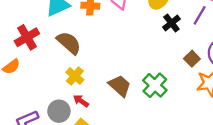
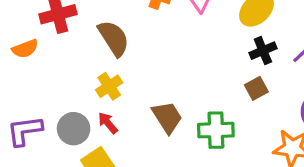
brown square: (192, 59) -> (256, 88), moved
green cross: (155, 85) -> (216, 130), turned 30

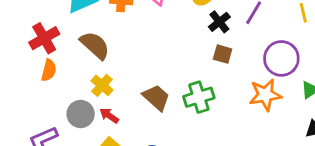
orange semicircle: (25, 49) -> (49, 70), moved, turned -40
brown square: (256, 88) -> (223, 54), turned -30
gray circle: (74, 129) -> (81, 114), moved

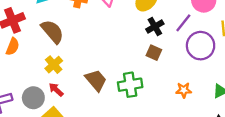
purple circle: (281, 58) -> (201, 46), moved
orange star: (265, 95) -> (184, 90), size x0.6
gray circle: (81, 114) -> (33, 98), moved

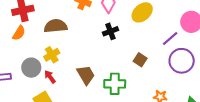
black cross: (155, 26) -> (110, 31), moved
brown semicircle: (52, 32) -> (56, 26), turned -65
gray circle: (33, 98) -> (31, 68), moved

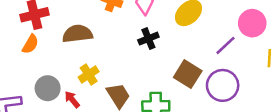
yellow cross: (52, 55) -> (89, 74), moved
brown square: (140, 60) -> (188, 74), size x1.5
purple circle: (182, 61) -> (223, 85), moved

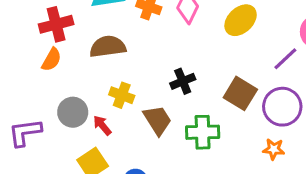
black cross: (148, 39) -> (183, 81), moved
yellow cross: (89, 74) -> (122, 95), turned -36

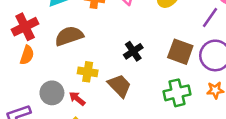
green cross: (203, 132) -> (177, 93), moved

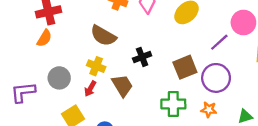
brown semicircle: (69, 36) -> (103, 36), moved, turned -144
brown square: (180, 52) -> (185, 67), turned 35
red arrow: (77, 99) -> (90, 89), moved, turned -112

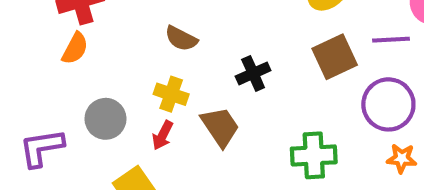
brown semicircle: (103, 36) -> (181, 39), size x0.7
purple line: (219, 42) -> (391, 40), turned 42
brown square: (185, 67) -> (335, 57), moved
orange star: (209, 110) -> (402, 158), moved

